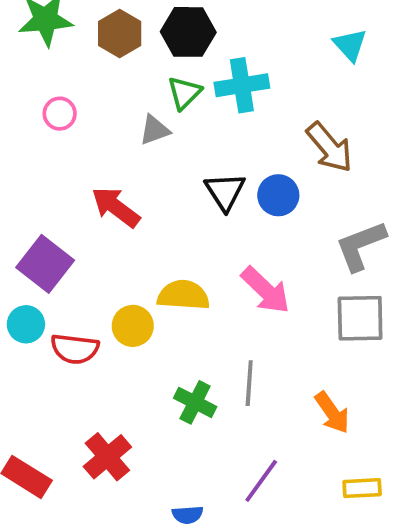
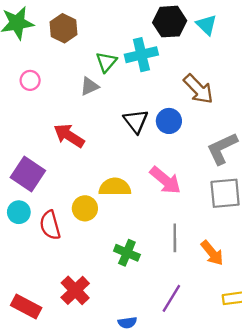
black hexagon: (188, 32) -> (170, 22), moved
red semicircle: (75, 349) -> (50, 225), turned 72
gray line: (249, 383) -> (175, 238), moved

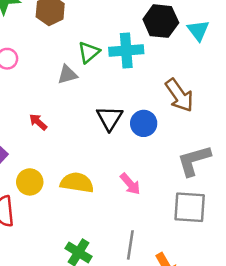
red arrow: (69, 136) -> (38, 122), size x0.6
pink arrow: (165, 180) -> (130, 184), size x0.7
yellow circle: (85, 208) -> (30, 182), moved

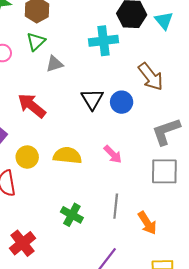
green triangle: (89, 52) -> (36, 42), moved
red arrow: (38, 122) -> (32, 106), size x1.8

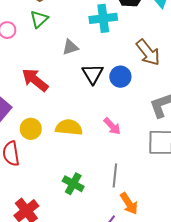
gray triangle: (54, 64) -> (70, 47), moved
orange arrow: (147, 223) -> (129, 203), moved

